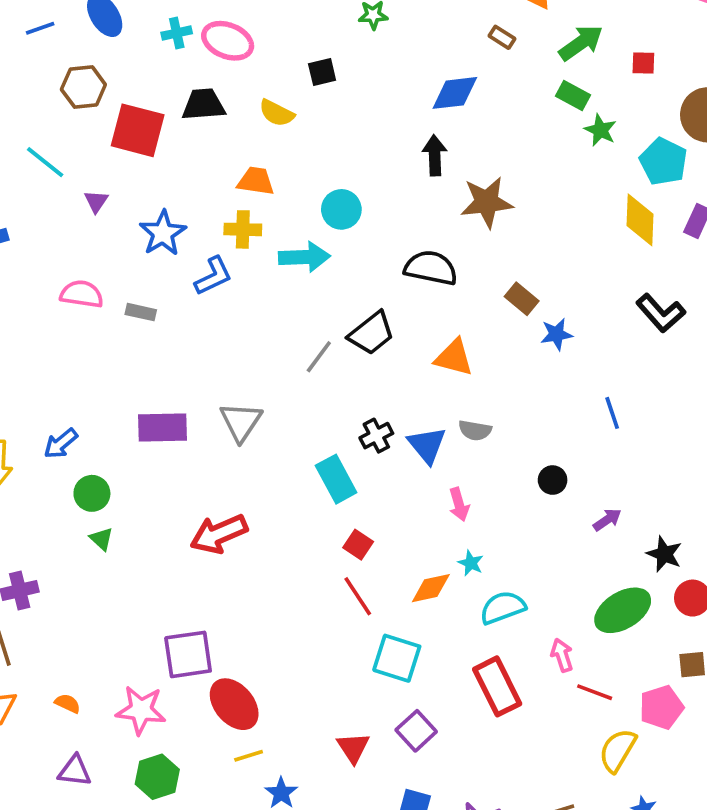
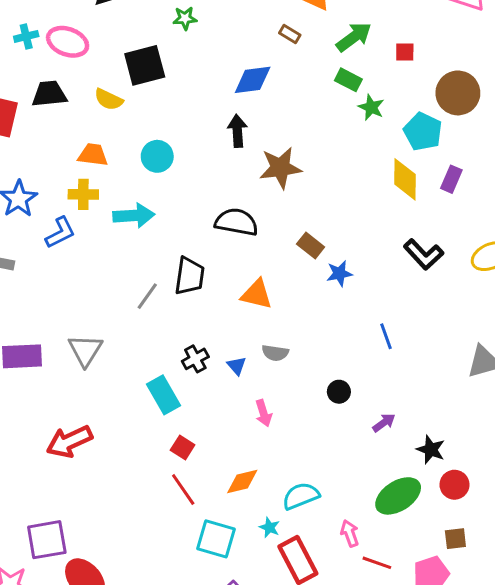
black square: (322, 72) -> (145, 65), size x1.8
cyan circle: (341, 209) -> (157, 156), moved
black trapezoid: (371, 333) -> (189, 276), turned -42
blue triangle: (427, 445) -> (237, 366), size x0.6
cyan star: (471, 563) -> (269, 527), moved

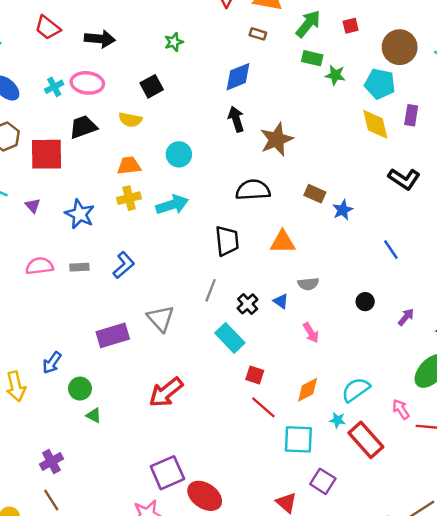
black square: (145, 65) -> (152, 86), size x0.7
blue L-shape: (60, 233) -> (124, 265), moved
gray line: (147, 296) -> (211, 290), moved

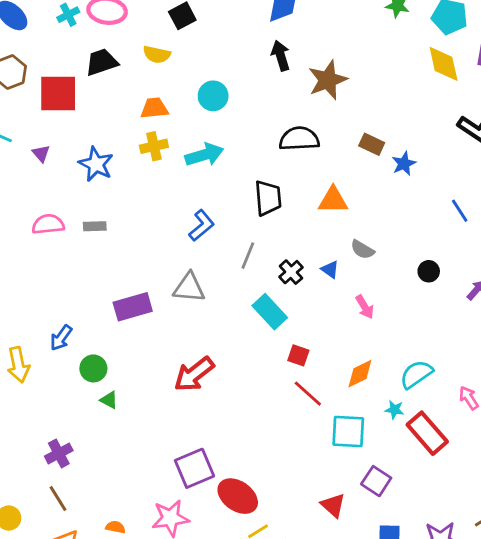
blue L-shape: (124, 265) -> (202, 225), moved
gray semicircle: (308, 284) -> (362, 250), turned 36
gray triangle: (161, 318) -> (189, 288), turned -44

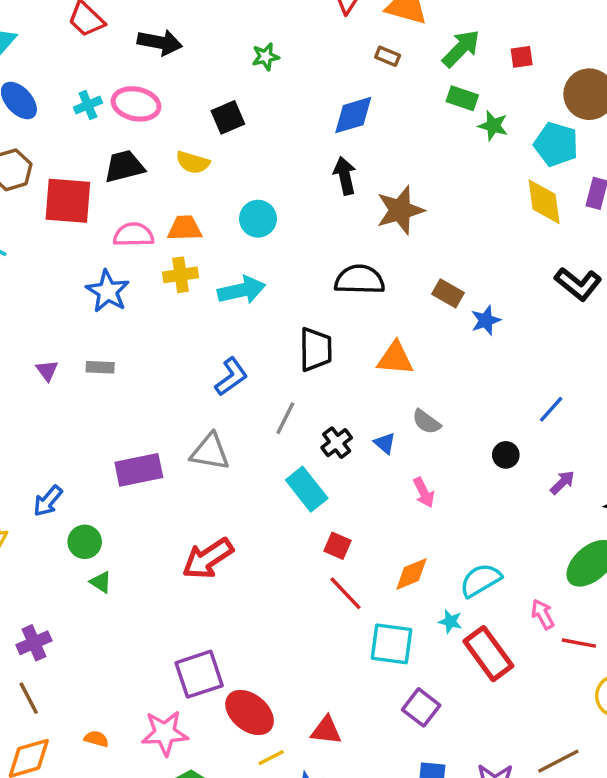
purple triangle: (41, 153) -> (47, 370), moved
blue line: (460, 211) -> (551, 409), moved, turned 70
pink semicircle: (48, 224) -> (133, 235), moved
red triangle: (333, 505) -> (326, 730), moved, turned -40

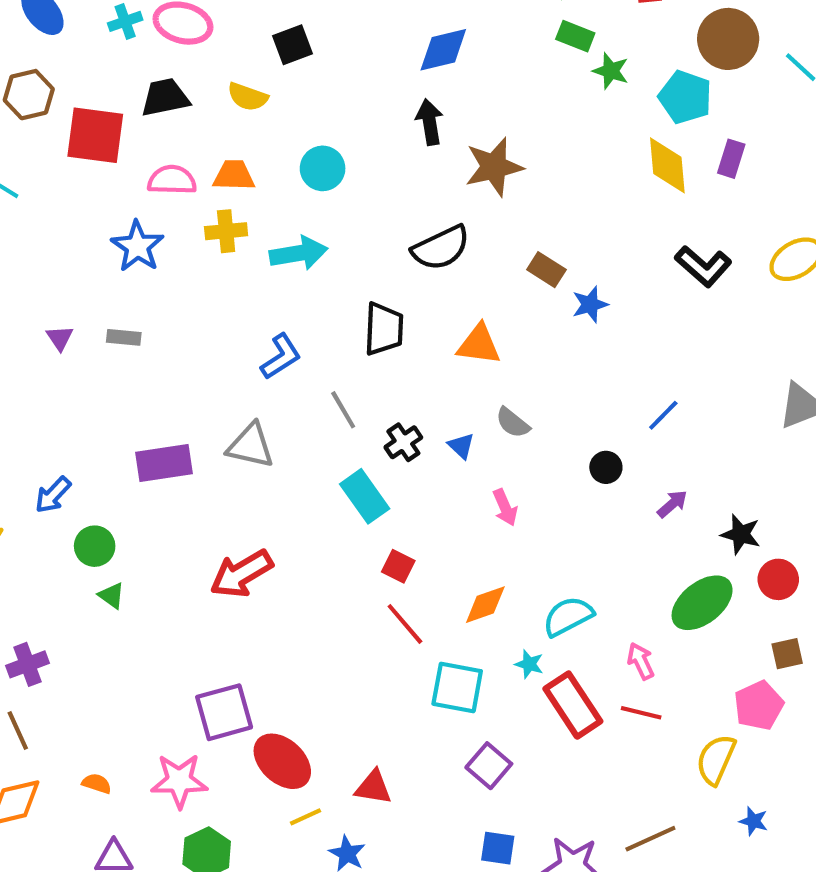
black semicircle: (360, 280) -> (441, 248), turned 150
gray line: (285, 418) -> (343, 410), turned -60
red line: (579, 643) -> (641, 713), moved

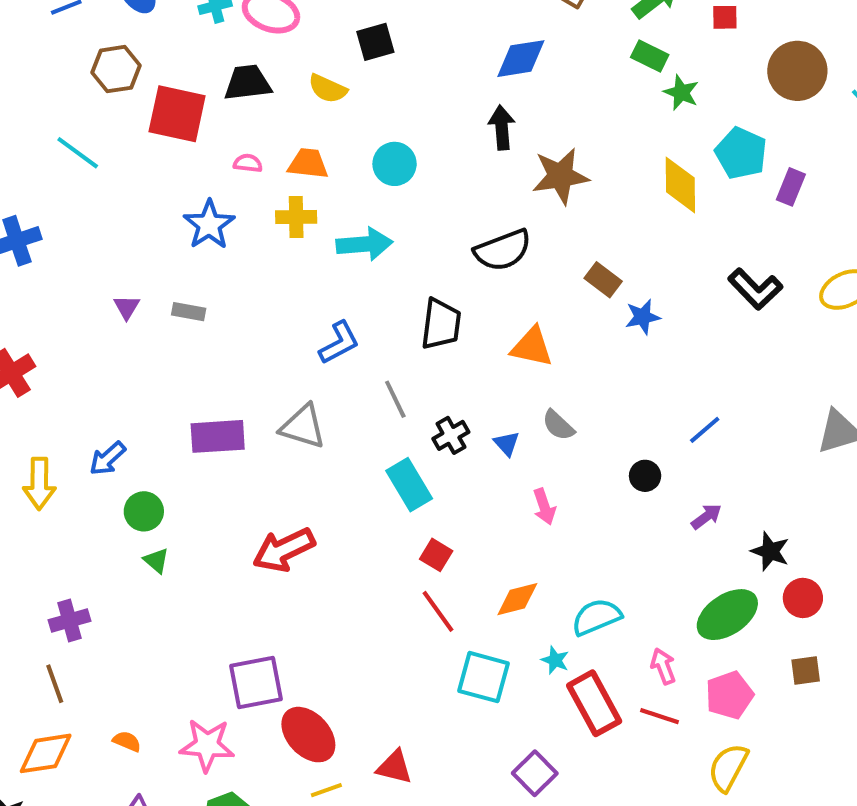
cyan pentagon: (685, 97) -> (741, 153), moved
yellow diamond: (667, 165) -> (680, 185), moved
pink semicircle: (172, 180) -> (248, 163), size x0.6
pink pentagon: (759, 705) -> (729, 695), moved
purple square: (489, 766) -> (535, 773), moved

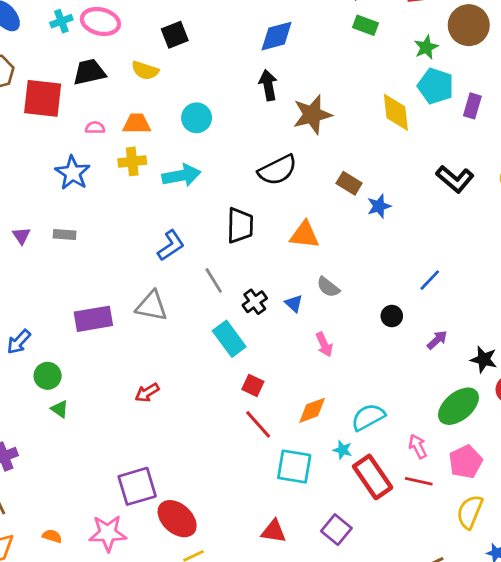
green star: (681, 92) -> (426, 47), moved, turned 30
red arrow: (284, 550) -> (147, 393), size x0.6
red triangle: (394, 767) -> (274, 531), moved

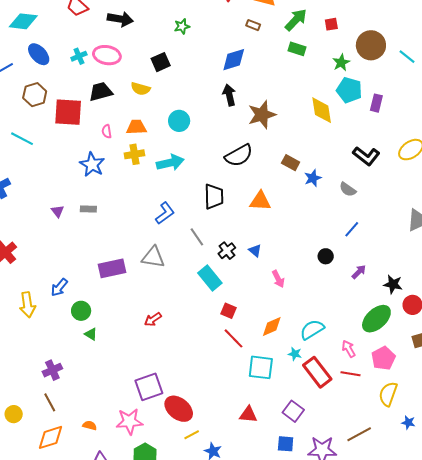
pink semicircle: (95, 128) -> (107, 131), turned -96
gray semicircle: (328, 287) -> (348, 189), moved

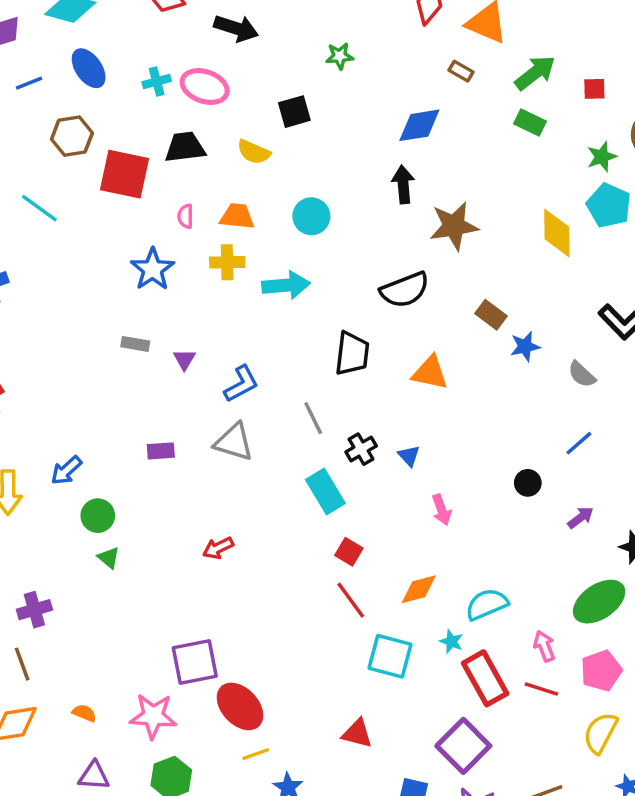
purple triangle: (58, 211) -> (184, 359), moved
blue L-shape: (165, 213) -> (241, 384), moved
purple rectangle: (112, 268) -> (161, 451), size x0.6
purple square: (293, 411) -> (463, 746), moved, size x1.4

